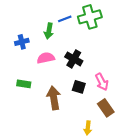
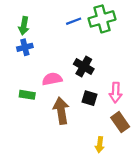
green arrow: (49, 31) -> (24, 26), moved
pink semicircle: (46, 58) -> (52, 79), moved
pink arrow: (102, 82) -> (116, 93), turned 30

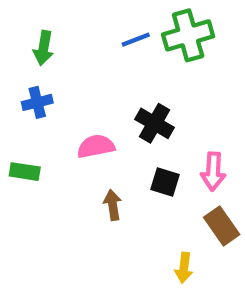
blue cross: (25, 47) -> (37, 102), moved
green rectangle: (27, 95) -> (25, 172), moved
brown arrow: (61, 111) -> (113, 205), size x0.6

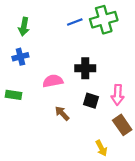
black cross: (155, 123) -> (85, 68), turned -30
brown arrow: (113, 205) -> (62, 113), turned -35
yellow arrow: (184, 268) -> (101, 148), turned -35

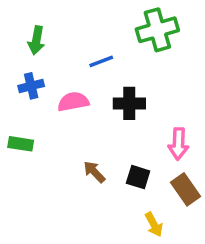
blue line: (75, 22) -> (101, 61), moved
pink semicircle: (53, 81) -> (73, 102), moved
black square: (91, 101) -> (138, 177), moved

